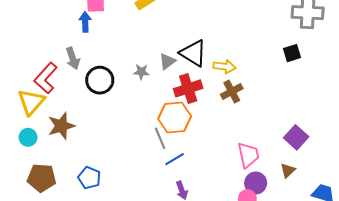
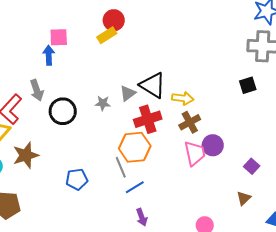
purple square: (296, 137) -> (252, 166), size x0.7
pink trapezoid: (248, 155) -> (195, 153), moved
blue pentagon: (89, 178) -> (77, 179), moved, turned -30
purple circle: (256, 183) -> (213, 145), moved

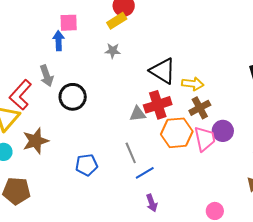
gray triangle: (128, 93) -> (138, 114), moved, turned 30
gray star: (103, 103) -> (113, 51), moved
orange hexagon: (135, 147) -> (177, 133), moved

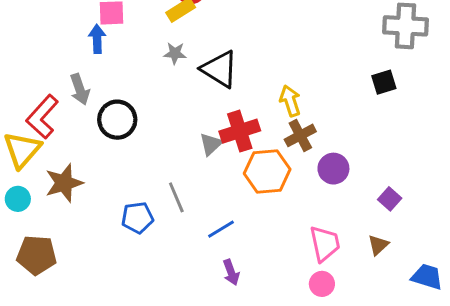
black triangle: (163, 71) -> (220, 69), moved
yellow arrow: (193, 84) -> (290, 101), turned -115
gray triangle: (138, 114) -> (211, 144), turned -36
pink trapezoid: (205, 139) -> (325, 244), moved
gray line: (131, 153) -> (176, 197), moved

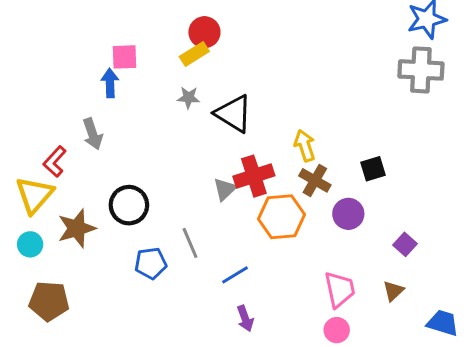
black square: (384, 82) -> (373, 169), moved
red L-shape: (42, 117) -> (55, 162), size x0.7
black circle: (117, 120) -> (129, 205), moved
brown cross: (300, 135) -> (315, 180), turned -32

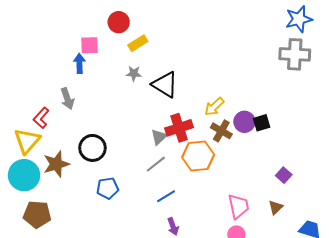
red circle: (204, 32) -> (119, 22), moved
yellow arrow: (305, 146) -> (214, 107), turned -115
purple circle: (348, 214) -> (244, 122), moved
gray line: (190, 243) -> (156, 164), moved, turned 75
cyan circle: (30, 244) -> (24, 175), size x1.8

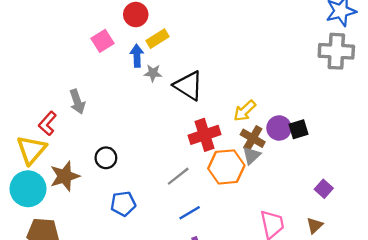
pink square: (89, 45) -> (102, 41), turned -30
blue arrow: (79, 63) -> (137, 56), moved
gray triangle: (159, 137) -> (252, 156), moved
black circle: (92, 148) -> (106, 158), size x0.7

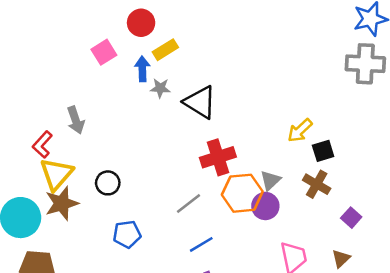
yellow arrow: (245, 111) -> (300, 130), moved
purple circle: (279, 128) -> (265, 206), moved
brown cross: (253, 138) -> (317, 184), moved
yellow triangle: (31, 150) -> (56, 174), moved

